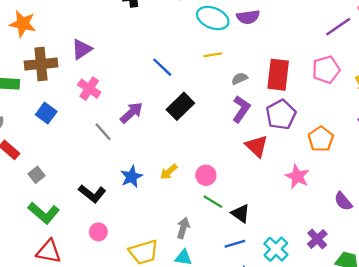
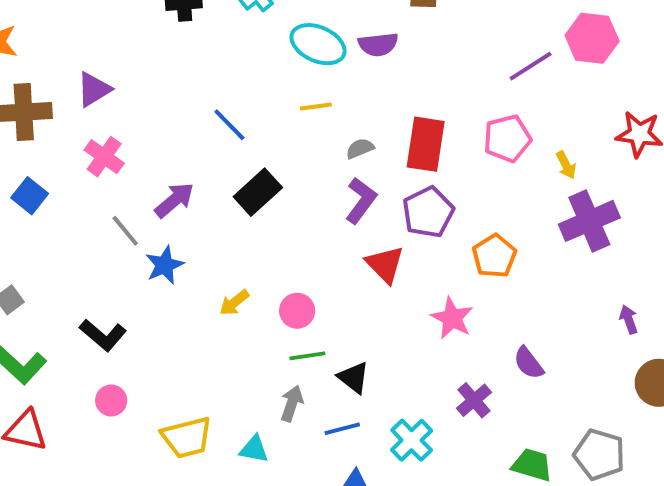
blue star: (131, 177) -> (165, 265), moved
green line: (213, 202) -> (307, 356), turned -42
gray arrow: (183, 228) -> (292, 403), moved
purple cross: (317, 239) -> (474, 400), moved

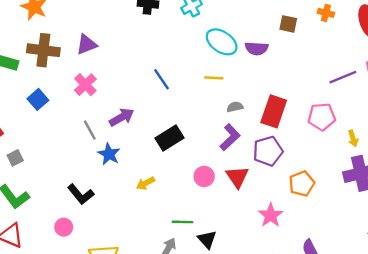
black rectangle: (258, 192) -> (170, 138), moved
blue star: (165, 265) -> (109, 154), turned -30
pink circle: (297, 311) -> (204, 176), moved
black L-shape: (103, 335) -> (81, 194), moved

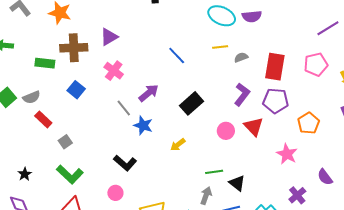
gray semicircle: (235, 107) -> (241, 57), moved
purple pentagon: (268, 151) -> (276, 101), turned 30

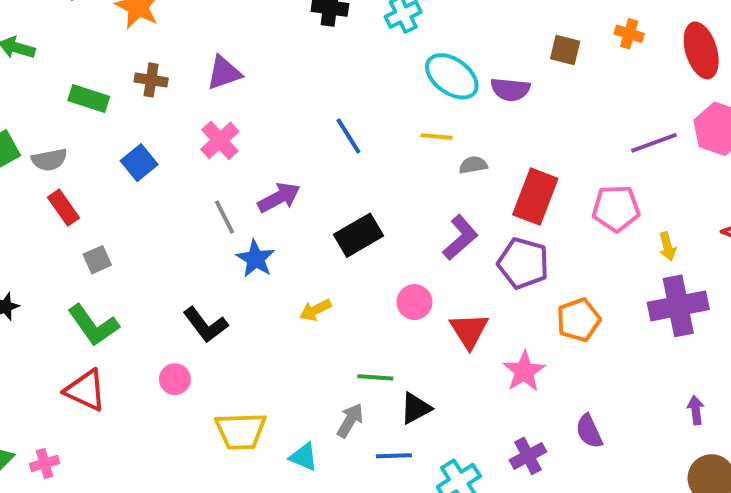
brown cross: (74, 48) -> (151, 80), size x0.6
red triangle: (254, 127) -> (469, 331), moved
black triangle: (237, 183) -> (416, 408), turned 42

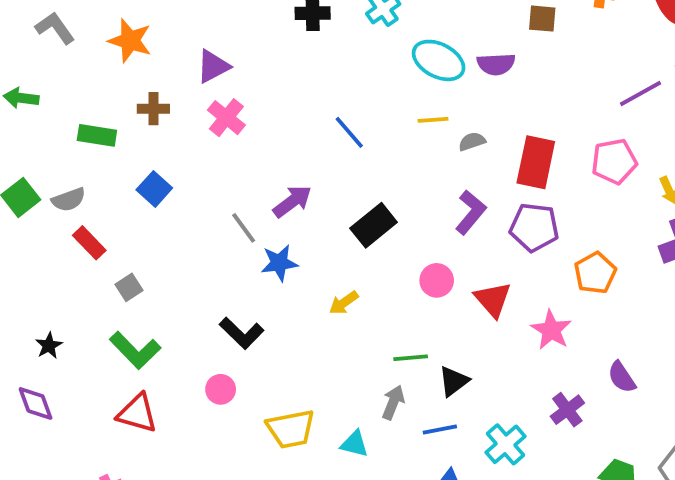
purple triangle: (224, 73) -> (213, 66), moved
pink cross: (220, 140) -> (226, 118), moved
blue star: (256, 259) -> (279, 263), turned -30

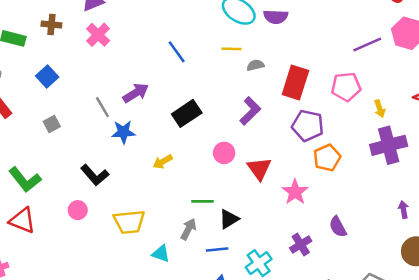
purple pentagon: (534, 227) -> (308, 126), moved
gray square: (129, 287) -> (52, 124), moved
yellow trapezoid: (291, 429) -> (129, 222), moved

